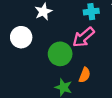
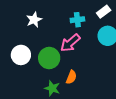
white circle: (21, 37) -> (21, 55), moved

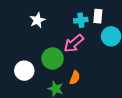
white rectangle: (104, 12) -> (98, 16), moved, turned -48
white circle: (21, 55) -> (24, 71), moved

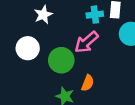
white circle: (24, 71) -> (28, 48), moved

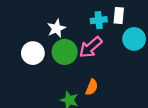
white star: (43, 15) -> (56, 28), moved
green circle: (61, 60) -> (65, 52), moved

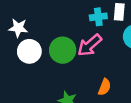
white star: (56, 28) -> (18, 28), moved, turned 30
orange semicircle: (92, 87) -> (104, 87), moved

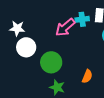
pink arrow: (90, 45) -> (65, 27), moved
green circle: (63, 50) -> (51, 62), moved

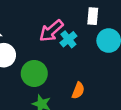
cyan cross: (82, 19) -> (68, 39), moved, turned -32

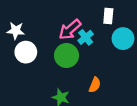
green circle: (34, 73) -> (66, 56), moved

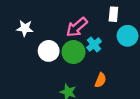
cyan cross: (86, 37) -> (94, 44), moved
white circle: (26, 52) -> (49, 51), moved

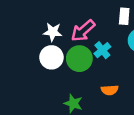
white star: (25, 28) -> (53, 32), moved
orange semicircle: (101, 80) -> (110, 90), turned 64

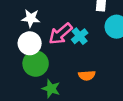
pink arrow: (83, 31) -> (61, 34), moved
green circle: (79, 59) -> (36, 64), moved

